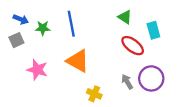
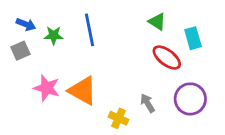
orange triangle: (78, 61) -> (83, 91), moved
gray arrow: (127, 82) -> (147, 103), moved

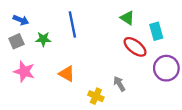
green star: (54, 35) -> (43, 39), moved
pink star: (47, 88) -> (24, 72), moved
orange triangle: (83, 91) -> (67, 74), size x0.7
purple circle: (190, 99) -> (166, 68), moved

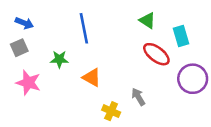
green star: (43, 39) -> (59, 59), moved
orange triangle: (67, 74) -> (92, 77), moved

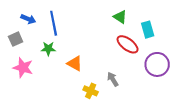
blue arrow: (24, 23) -> (28, 19), moved
blue line: (84, 28) -> (54, 23), moved

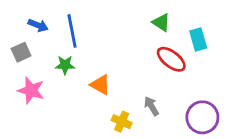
purple circle: (157, 64) -> (202, 117), moved

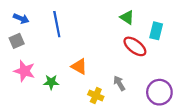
blue arrow: (38, 25) -> (21, 19), moved
cyan rectangle: (198, 39) -> (156, 31), turned 30
green star: (65, 65) -> (51, 82), moved

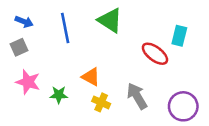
green triangle: (127, 17) -> (110, 20), moved, size x1.5
gray arrow: (119, 83) -> (137, 96), size x1.5
yellow cross: (96, 96) -> (101, 102), moved

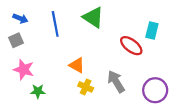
green star: (59, 95) -> (38, 91), moved

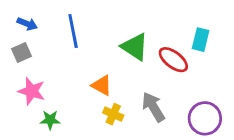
green triangle: (93, 17) -> (135, 47), moved

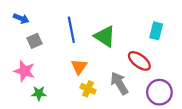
blue line: (73, 31) -> (71, 30), moved
gray square: (21, 52) -> (34, 41), moved
red ellipse: (173, 60) -> (139, 61), moved
orange triangle: (102, 85) -> (79, 67), turned 36

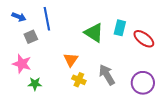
blue line: (71, 30) -> (47, 19), moved
cyan rectangle: (156, 31) -> (120, 28), moved
red ellipse: (139, 61) -> (144, 39), moved

